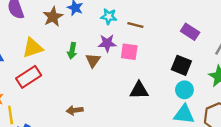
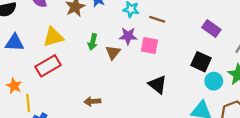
black triangle: (139, 90) -> (158, 85), turned 36
cyan circle: (184, 90) -> (214, 81), moved

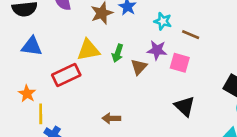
yellow triangle: (53, 37) -> (88, 50), moved

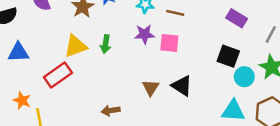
brown triangle: (139, 67) -> (151, 88), moved

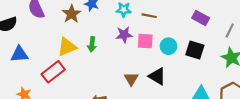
cyan circle: (244, 77) -> (168, 46), moved

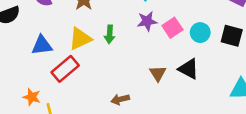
pink square: (145, 41) -> (172, 28), turned -35
blue triangle: (19, 54) -> (42, 45), moved

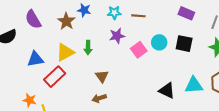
pink square: (172, 28) -> (139, 50), moved
black triangle: (188, 69) -> (167, 90), moved
brown triangle: (158, 73) -> (102, 76), moved

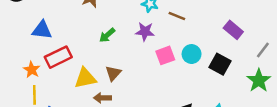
green arrow: (88, 48) -> (107, 35), turned 32
yellow triangle: (65, 52) -> (85, 78), moved
orange star: (30, 100) -> (32, 70), moved

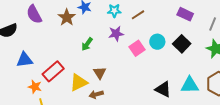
brown line: (177, 16) -> (138, 15), turned -40
blue triangle: (42, 30) -> (25, 60), moved
black square: (220, 64) -> (182, 44), turned 30

